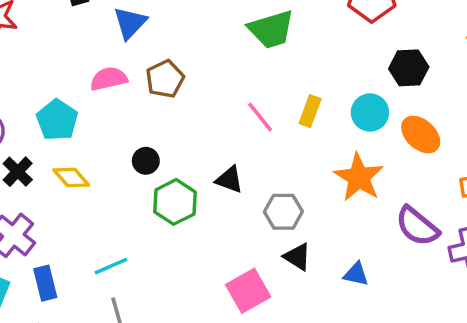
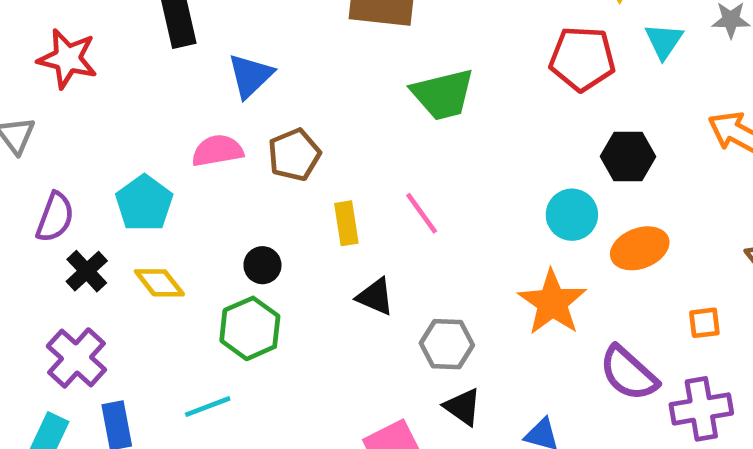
yellow rectangle: (310, 111) -> (346, 223), moved, turned -32
orange ellipse: (421, 135) -> (640, 248), turned -66
green hexagon: (175, 202) -> (250, 328), moved

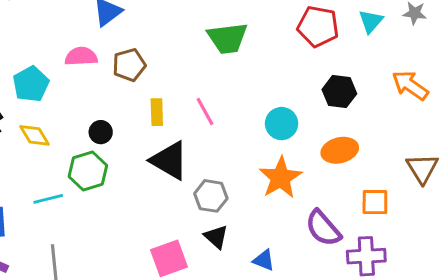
cyan circle: (572, 215) -> (282, 124), moved
black triangle: (375, 297) -> (169, 161), size x1.6
orange square: (704, 323) -> (375, 202), size x1.4
cyan line: (208, 407) -> (48, 199), moved

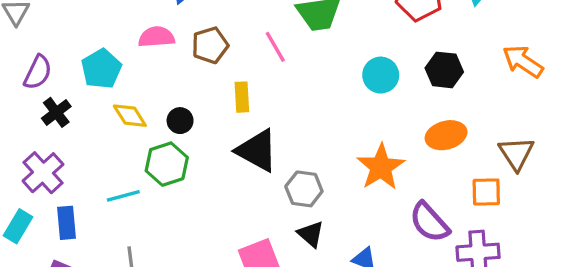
pink line: (205, 112) -> (275, 47), moved
cyan circle: (282, 124) -> (381, 75), moved
yellow diamond: (34, 135) -> (130, 116), moved
brown triangle: (422, 168) -> (516, 153), moved

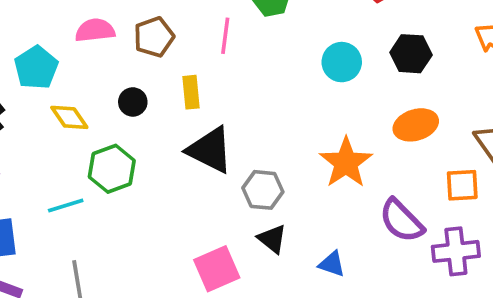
pink line: (275, 47) -> (225, 36), turned 40
black circle: (180, 121) -> (133, 102), moved

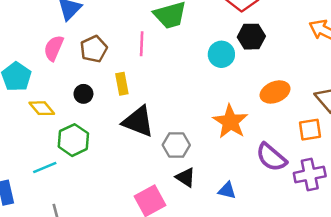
pink semicircle: (95, 30) -> (54, 48), turned -55
black hexagon: (411, 54) -> (251, 37), moved

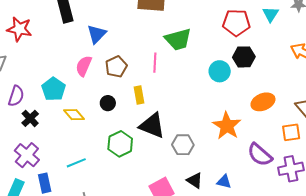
green hexagon: (73, 140) -> (120, 144), moved
black triangle: (186, 177) -> (195, 180), moved

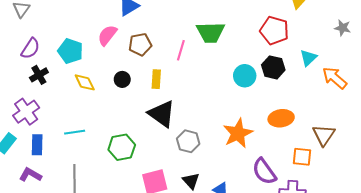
cyan triangle: (271, 14) -> (308, 58), moved
cyan pentagon: (53, 89) -> (70, 51), turned -30
green hexagon: (120, 144) -> (122, 147), moved

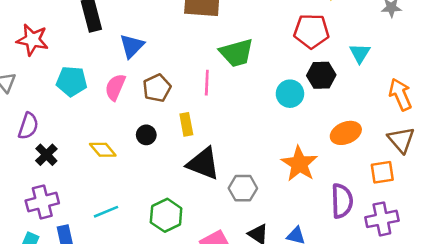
cyan pentagon: (70, 51) -> (72, 81), moved
orange arrow: (335, 78) -> (400, 94), moved, turned 40
purple cross: (26, 112) -> (42, 202), turned 35
purple semicircle: (264, 171) -> (342, 201), turned -132

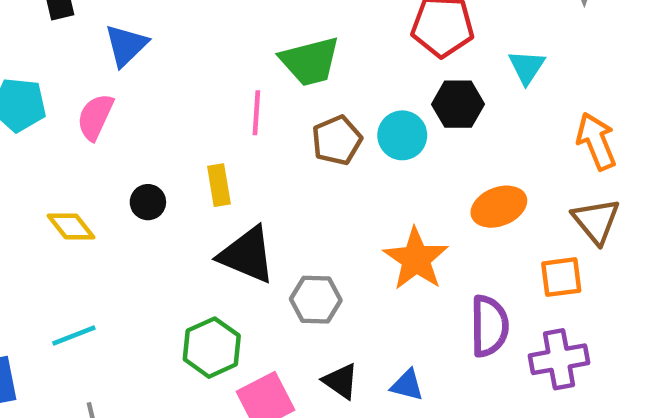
brown pentagon: (157, 88) -> (337, 140), moved
green hexagon: (166, 215) -> (212, 348), moved

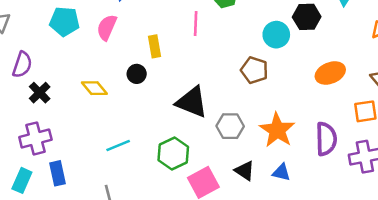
brown pentagon: (337, 140) -> (254, 70), moved, turned -30
yellow rectangle: (219, 185) -> (154, 46), moved
orange star: (416, 259) -> (277, 130), moved
cyan line: (74, 335) -> (118, 145), moved

